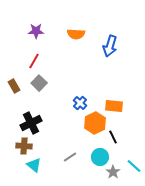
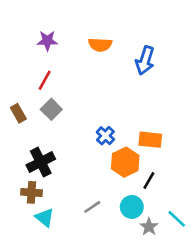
black line: (113, 137) -> (149, 181), turned 56

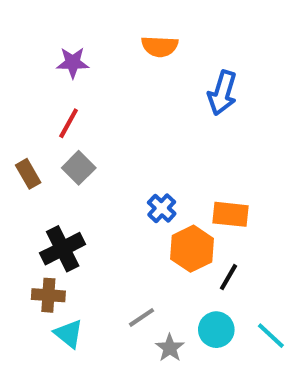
orange semicircle: (100, 45) -> (160, 46), moved
cyan circle: (132, 207) -> (216, 330), moved
gray star: (149, 227) -> (170, 348), moved

